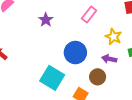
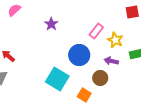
pink rectangle: (89, 14) -> (96, 31), moved

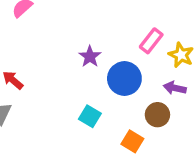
purple star: (51, 24) -> (90, 57), moved
cyan square: (57, 79) -> (90, 116), size x0.6

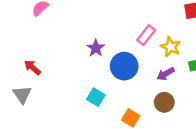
purple arrow: (175, 88) -> (166, 74), turned -42
brown circle: (157, 115) -> (164, 102), moved

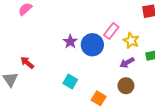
blue circle: (124, 66) -> (92, 45), moved
red arrow: (32, 67) -> (27, 63), moved

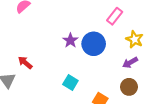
pink rectangle: (111, 31) -> (115, 16), moved

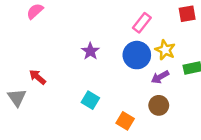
blue circle: (94, 44) -> (137, 55), moved

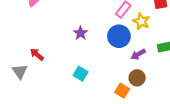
yellow star: (165, 50) -> (141, 21), moved
orange square: (125, 121) -> (122, 91), moved

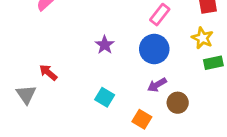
yellow star: (141, 21) -> (202, 38), moved
purple arrow: (138, 54) -> (157, 85), moved
orange square: (122, 91) -> (142, 119), moved

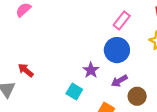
purple star: (105, 45) -> (91, 70), moved

